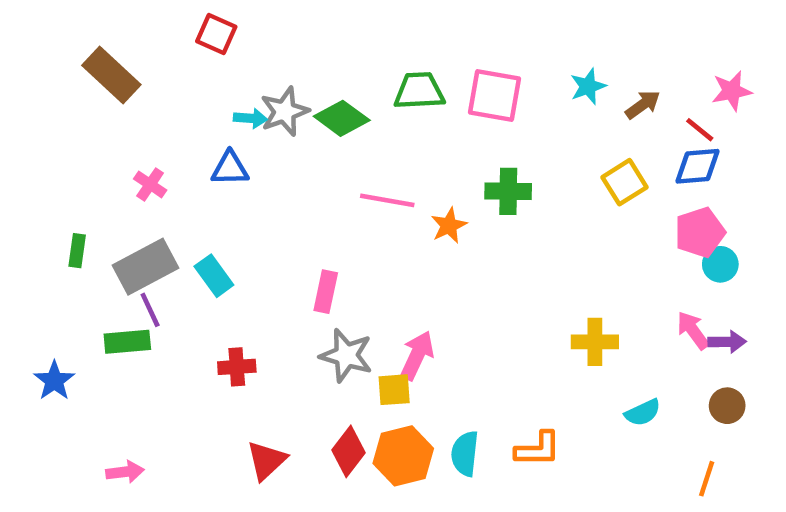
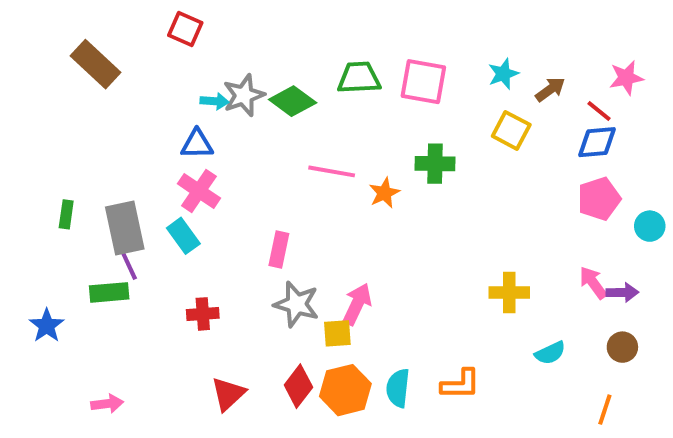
yellow square: (625, 182) -> (511, 130), moved, turned -30
pink cross: (150, 184) -> (199, 191), moved, size x1.5
cyan circle: (720, 264) -> (650, 226), moved
gray rectangle: (146, 267) -> (125, 228), turned -74

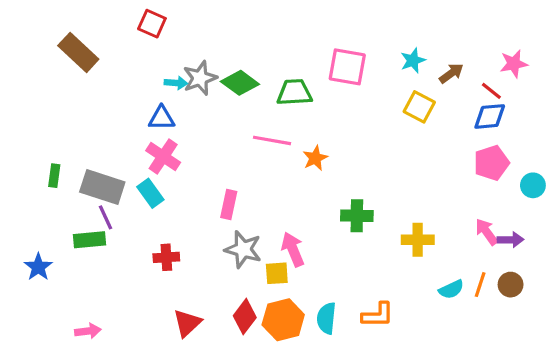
green trapezoid: (359, 78) -> (294, 92), moved
green cross: (435, 164) -> (357, 216), moved
gray rectangle: (125, 228) -> (102, 187), turned -60
pink arrow: (357, 304) -> (293, 249), turned -48
orange line: (605, 410) -> (480, 285), moved

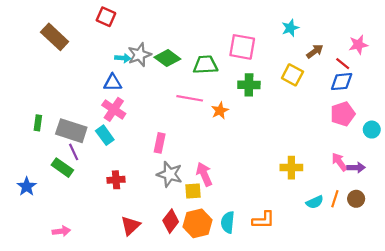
cyan star: (413, 60) -> (290, 28), moved
green cross: (357, 216) -> (249, 85), moved
green rectangle: (89, 240) -> (62, 168), turned 40

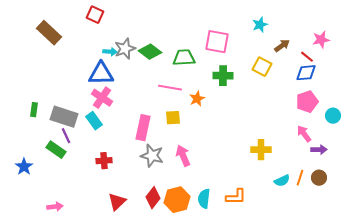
blue triangle: (113, 83) -> (101, 74), size x1.5
pink rectangle: (160, 143) -> (143, 128), size x1.4
pink arrow: (339, 162) -> (304, 134), moved
yellow square: (193, 191) -> (173, 118), moved

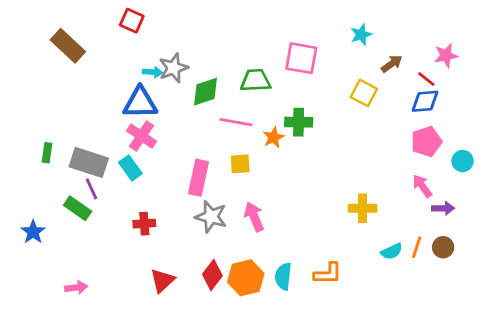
green diamond: (150, 52) -> (205, 92), moved, turned -55
green cross: (223, 76) -> (299, 122), moved

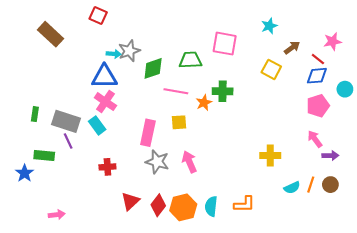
cyan circle: (463, 161) -> (345, 89), moved
green rectangle: (78, 208) -> (44, 156), moved, turned -30
red triangle: (162, 281) -> (130, 201), moved

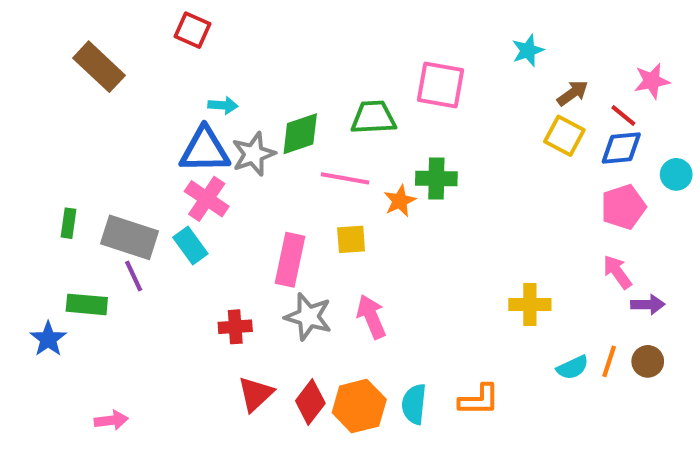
gray star: (129, 51) -> (253, 154), moved
yellow square: (271, 69) -> (564, 136), moved
red cross: (107, 167) -> (235, 327), moved

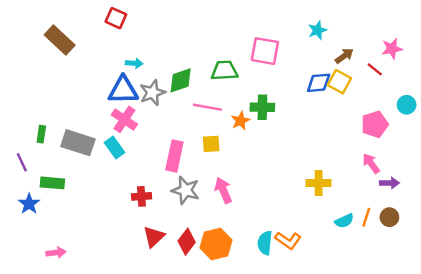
blue diamond: (621, 148) -> (319, 83), moved
purple line: (134, 276) -> (22, 162), moved
orange L-shape: (479, 400) -> (288, 240), turned 35
cyan semicircle: (414, 404) -> (265, 243), moved
pink arrow: (111, 420) -> (56, 253), moved

